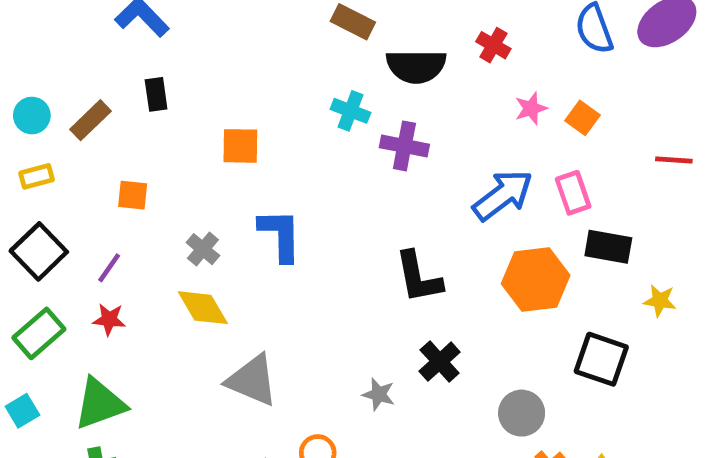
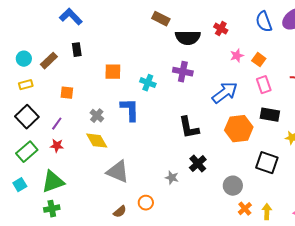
cyan cross: (351, 111) -> (148, 83), moved
pink rectangle: (573, 193) -> (264, 85), moved

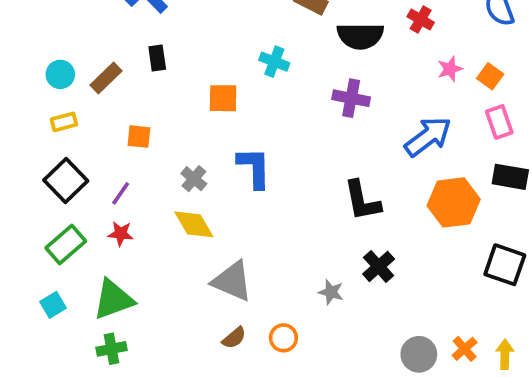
cyan cross: (148, 83) -> (274, 62), moved
gray circle: (233, 186) -> (419, 354), moved
brown semicircle: (120, 212) -> (234, 338), moved

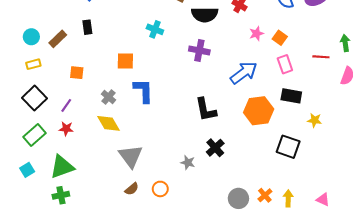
orange square: (223, 98) -> (125, 61), moved
gray triangle: (232, 281) -> (131, 156), turned 30

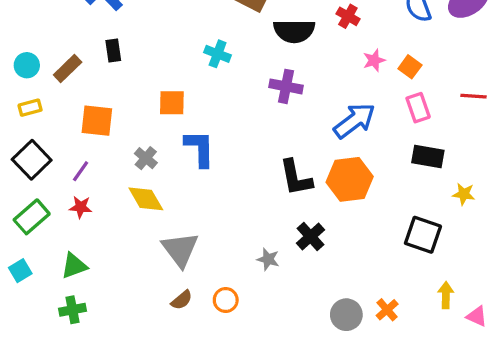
orange square: (77, 73) -> (97, 121), size x1.5
orange hexagon: (259, 111) -> (350, 179), moved
green triangle: (62, 167) -> (74, 266), size x0.7
yellow arrow: (288, 198) -> (446, 295), moved

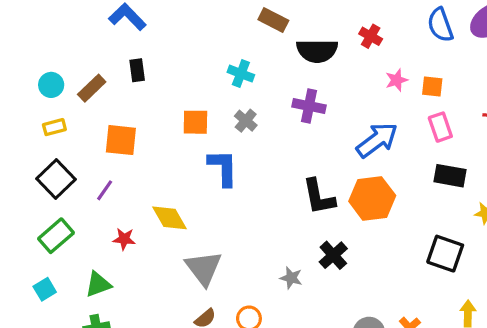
orange square: (410, 67) -> (432, 87), turned -30
gray cross: (146, 158) -> (246, 121), moved
red star: (81, 207) -> (124, 239), moved

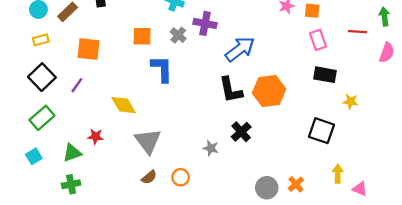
purple cross: (309, 106) -> (205, 23), moved
blue arrow: (377, 140) -> (240, 49), moved
red star: (124, 239) -> (96, 136), moved

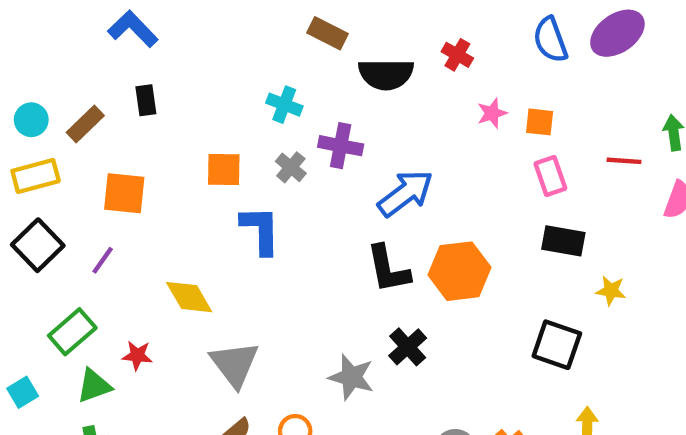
yellow rectangle: (41, 40) -> (36, 176), size x1.5
green rectangle: (42, 118) -> (72, 332), moved
gray star: (211, 148) -> (351, 377), size x1.5

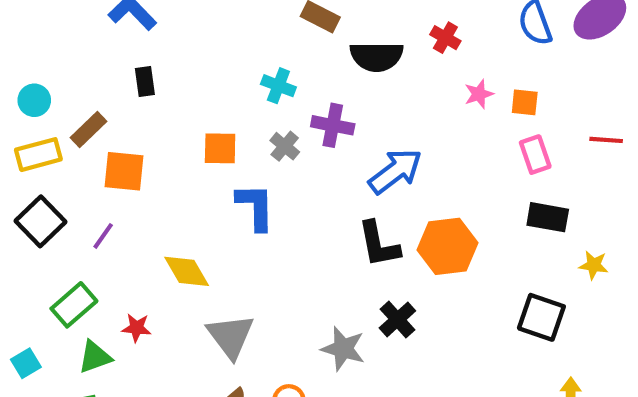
brown rectangle: (85, 124) -> (89, 129), moved

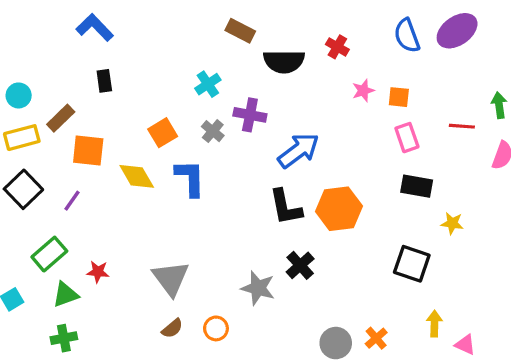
cyan cross: (278, 86) -> (208, 84), turned 35
orange square: (220, 148) -> (163, 133), turned -32
yellow diamond: (187, 271) -> (137, 176), moved

